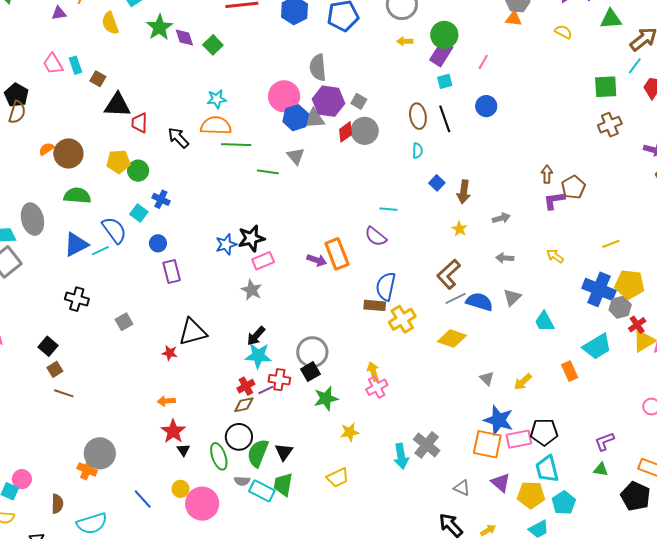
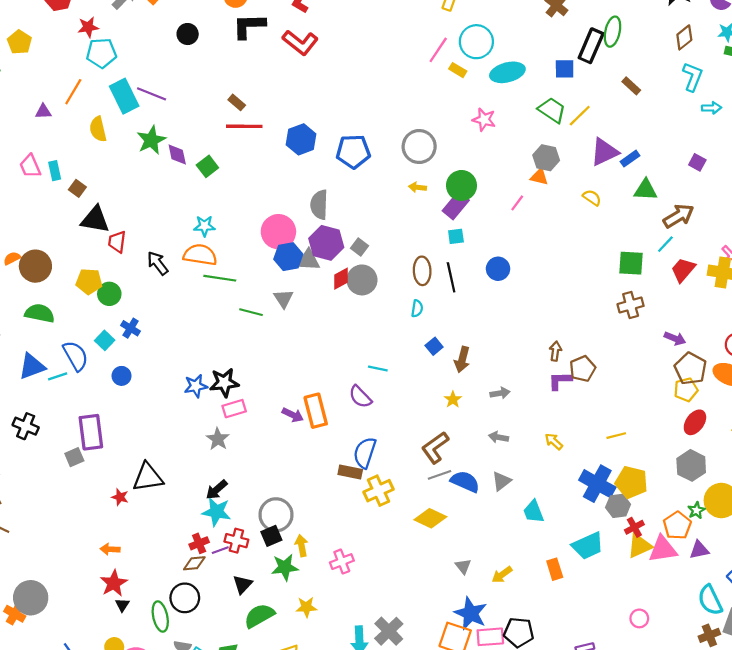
pink line: (483, 62) -> (517, 203), moved
purple rectangle: (172, 271) -> (91, 432), moved, size x1.4
yellow arrow: (373, 372) -> (302, 546), moved
black triangle: (284, 452) -> (243, 584), moved
green semicircle: (258, 453) -> (259, 616), moved, turned 32

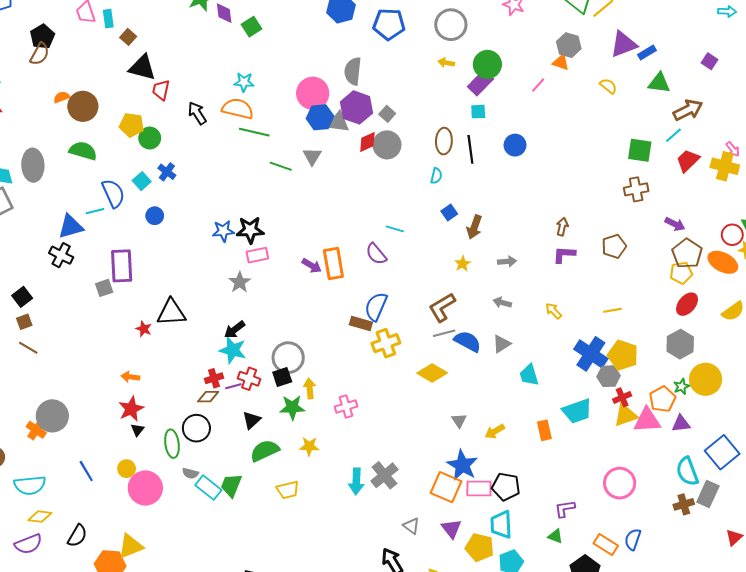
blue triangle: (32, 366) -> (71, 227), moved
brown pentagon: (583, 369) -> (614, 246), moved
pink circle: (639, 618) -> (620, 483), size x1.8

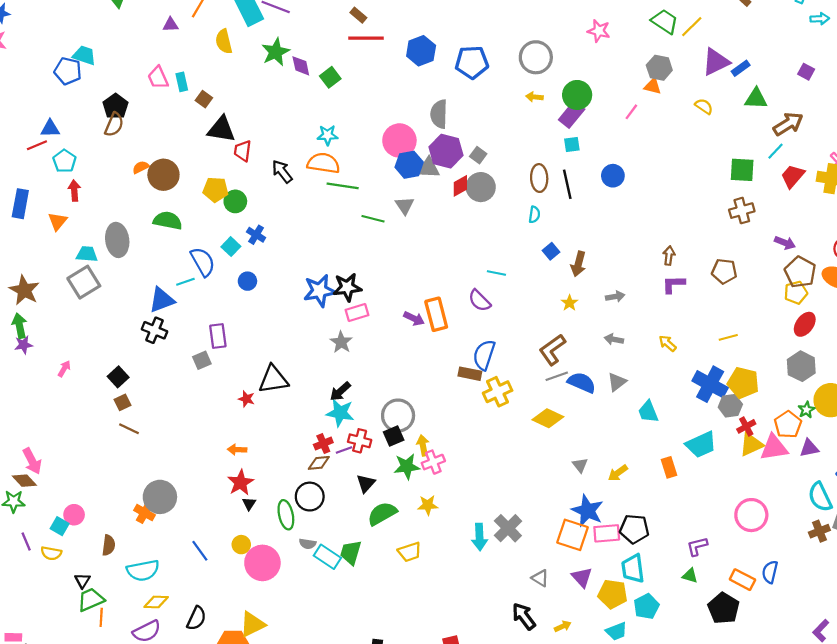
blue star: (223, 231) -> (320, 291), size x1.4
brown pentagon: (614, 246) -> (724, 271), turned 30
purple rectangle: (122, 266) -> (218, 336), size x0.7
pink cross: (346, 407) -> (433, 462), moved

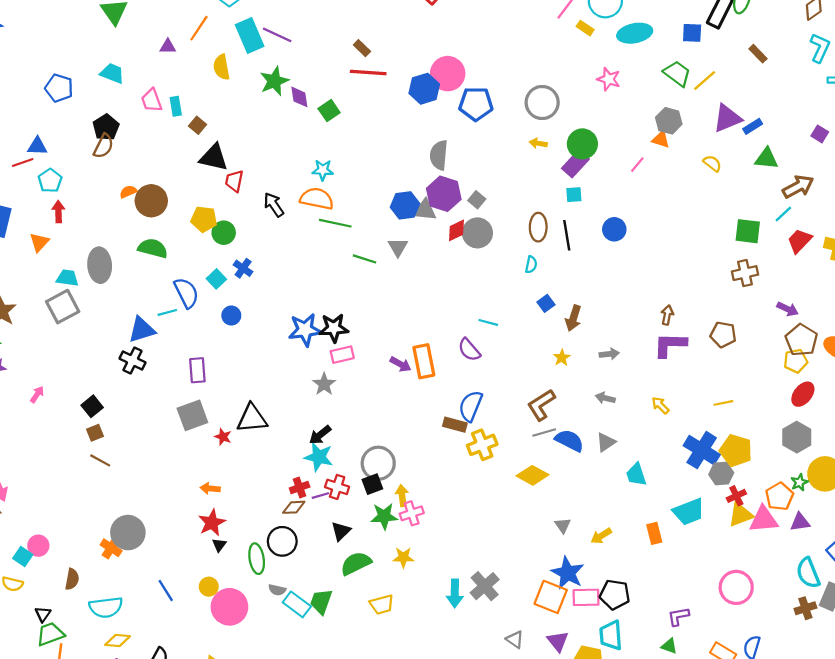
cyan trapezoid: (84, 55) -> (112, 73), moved
pink circle: (399, 140) -> (448, 74), moved
purple L-shape: (673, 284) -> (670, 345), size x1.4
gray square: (202, 360) -> (192, 415), moved, size x1.6

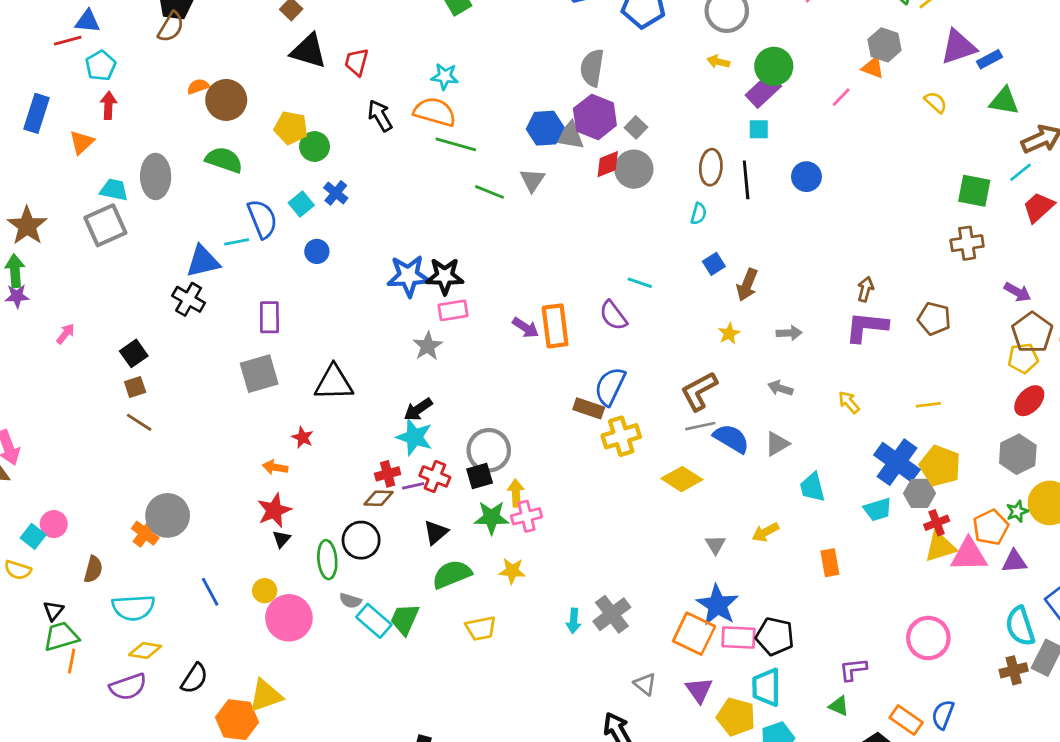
red trapezoid: (234, 181) -> (357, 62), moved
red star: (223, 437) -> (303, 437), moved
cyan trapezoid: (689, 512) -> (878, 509), moved, size x0.7
yellow arrow: (601, 536) -> (765, 532), moved
cyan arrow: (455, 593) -> (574, 621), size x0.7

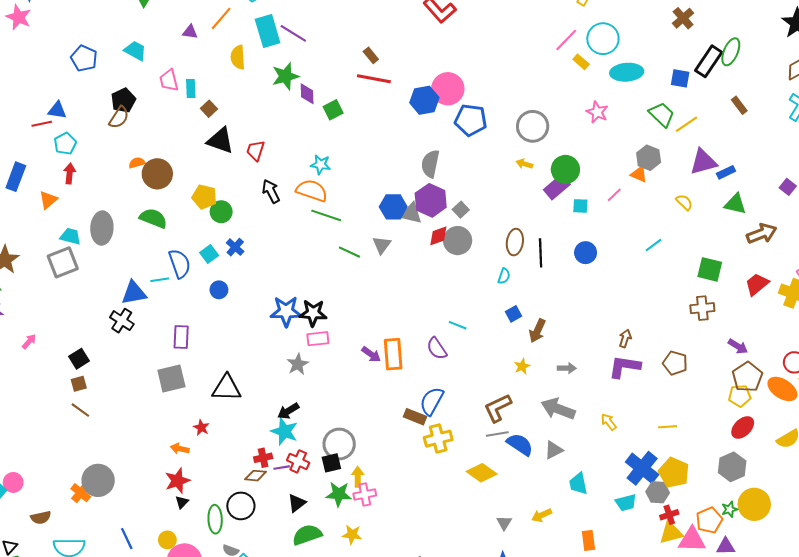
cyan square: (759, 129) -> (580, 206), moved
cyan line: (1021, 172) -> (653, 245), moved
gray arrow: (780, 388) -> (558, 409), size x1.8
brown semicircle: (93, 569) -> (41, 518), turned 60

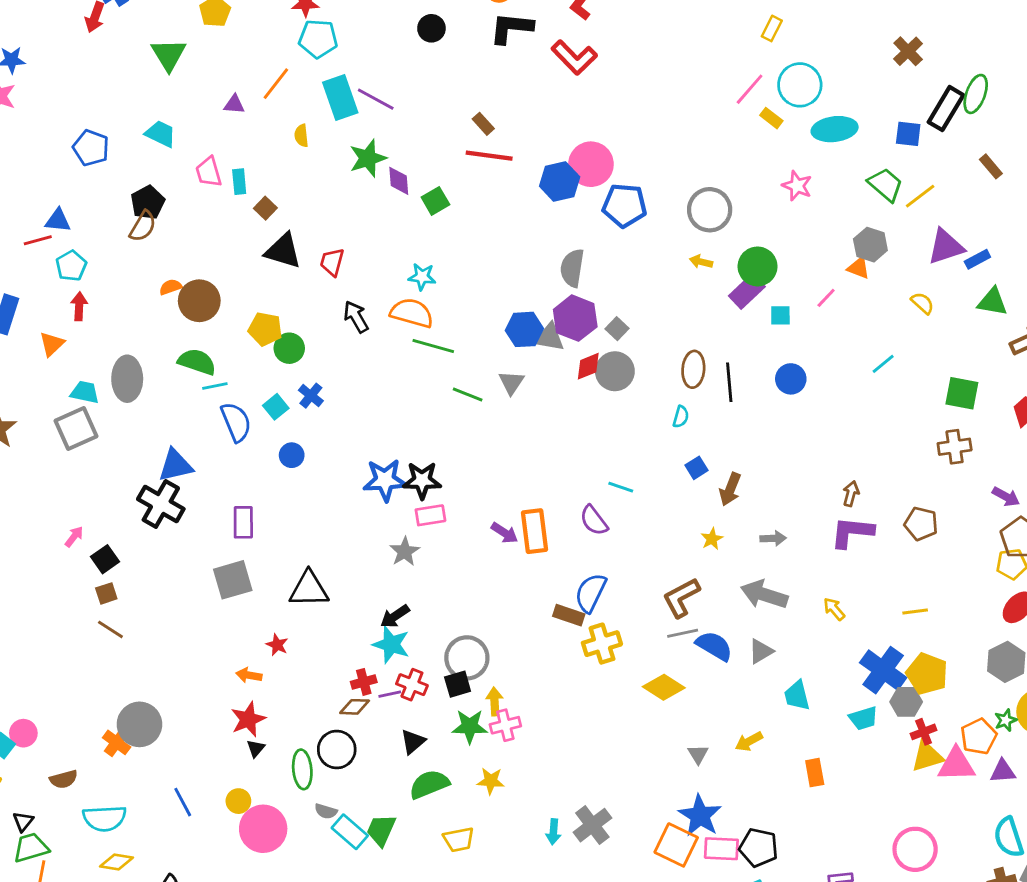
yellow semicircle: (238, 57) -> (301, 136), size x0.7
cyan line: (160, 280) -> (215, 386), moved
black cross: (122, 321) -> (161, 504), size x1.4
pink arrow: (29, 341) -> (74, 537), moved

